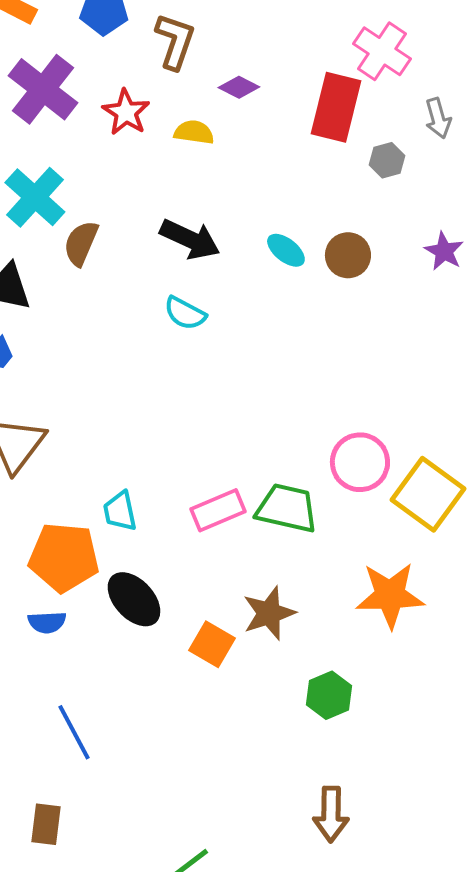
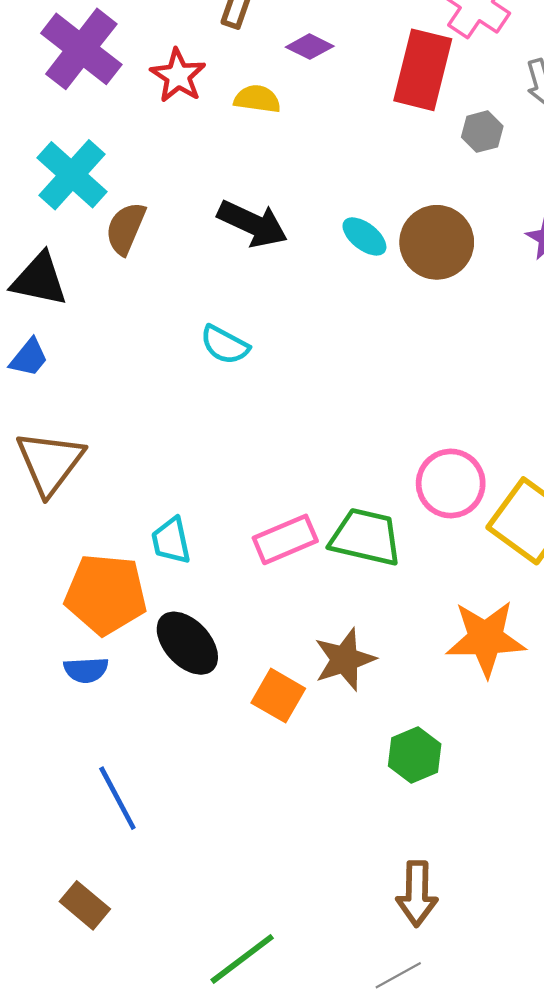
brown circle: (348, 255) -> (437, 242), size x1.4
cyan semicircle: (185, 313) -> (225, 345), moved
brown rectangle: (46, 824) -> (85, 905), turned -57

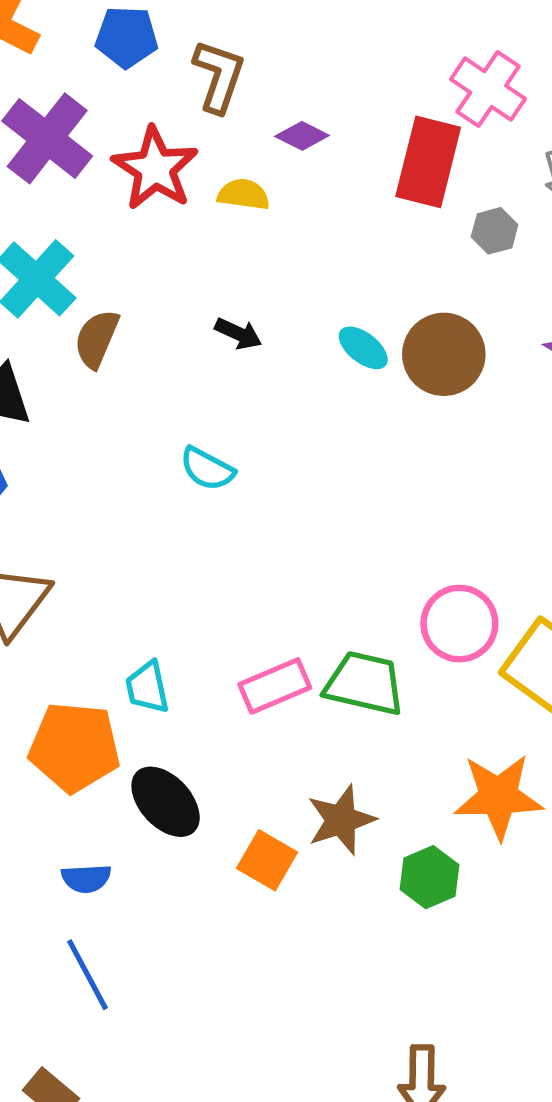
red star: (178, 76) -> (155, 168), size x1.4
black arrow: (253, 224) -> (238, 334), size x0.6
blue semicircle: (86, 670) -> (86, 878), moved
green hexagon: (415, 755) -> (430, 877), moved

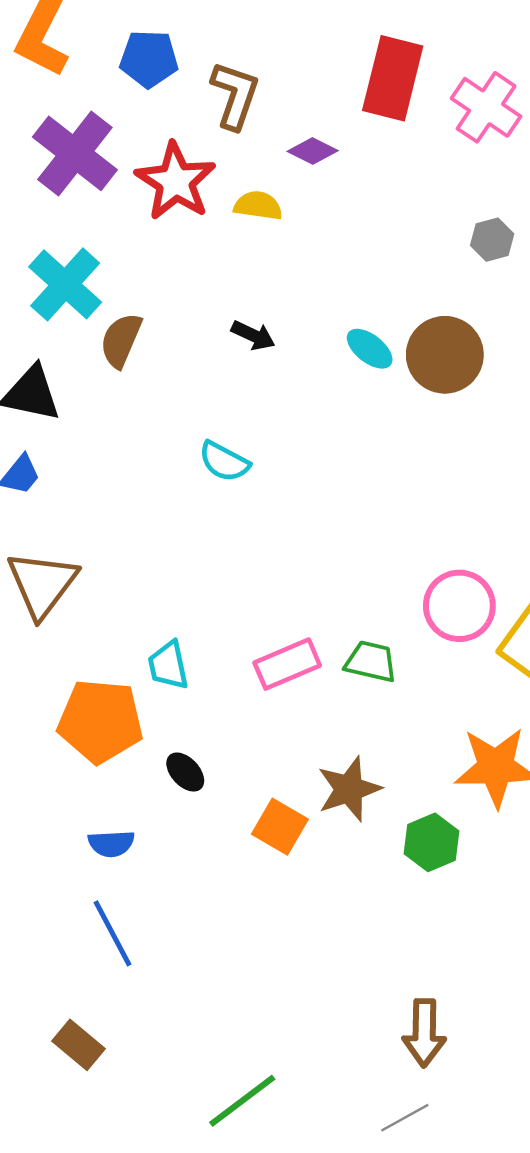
red rectangle: (428, 162) -> (393, 78), moved
green trapezoid: (364, 683) -> (371, 662), size x0.7
black ellipse: (166, 802) -> (185, 772), size x0.6

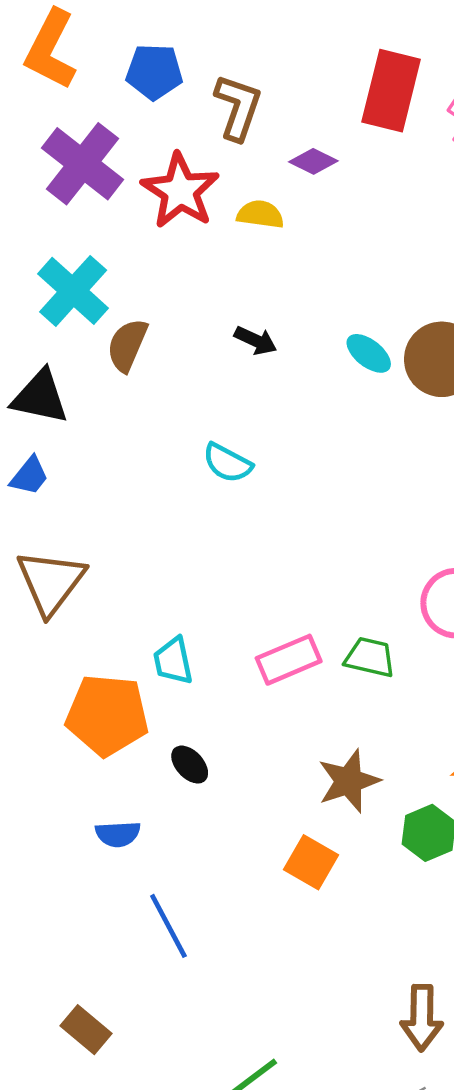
orange square: (280, 827) -> (311, 862), moved
blue line: (112, 933) -> (168, 926), moved

